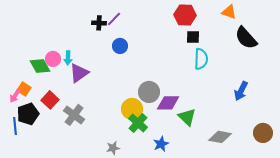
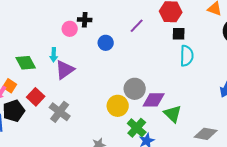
purple line: (114, 19) -> (137, 26), moved
pink circle: (53, 59) -> (70, 29), moved
green cross: (138, 123) -> (137, 128), moved

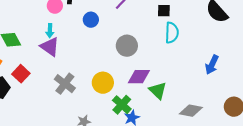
cyan arrow: (54, 55) -> (50, 31), moved
purple triangle: (65, 70) -> (50, 47), turned -50
gray circle: (135, 89) -> (127, 46), moved
gray cross: (60, 112) -> (65, 84), moved

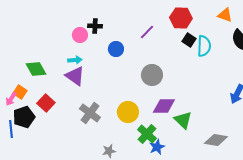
black square: (164, 11) -> (189, 40), turned 32
cyan arrow: (50, 31) -> (75, 60), turned -96
cyan semicircle: (172, 33) -> (204, 46), moved

